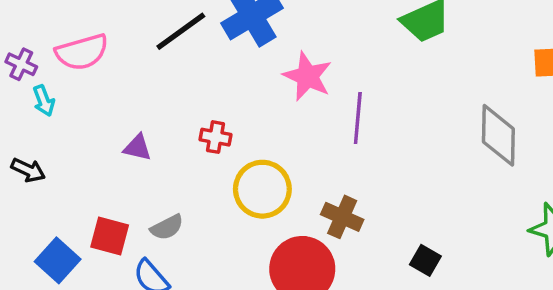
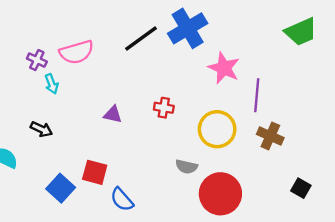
yellow circle: (262, 189) -> (217, 129), moved
brown cross: (342, 217) -> (270, 136), moved
gray semicircle: (167, 227) -> (186, 167), moved, turned 40

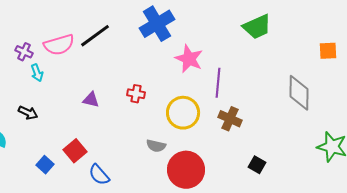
black line: (141, 39) -> (95, 36), moved
red square: (95, 172) -> (75, 151), turned 35
blue square: (61, 188) -> (45, 165), size x0.7

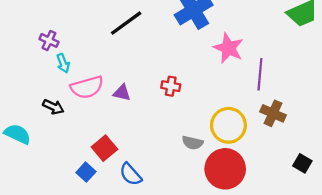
pink semicircle: (59, 45) -> (87, 87), moved
yellow circle: (183, 113) -> (228, 125), moved
blue square: (45, 165) -> (86, 172), moved

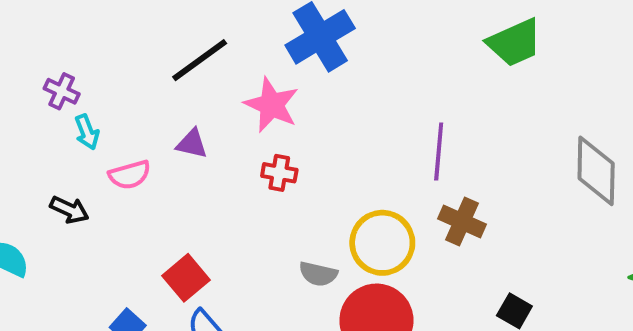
pink star: (228, 48) -> (272, 105), moved
pink semicircle: (87, 87) -> (130, 175), size x0.7
purple triangle: (122, 93) -> (192, 144), moved
red square: (104, 148) -> (186, 278), moved

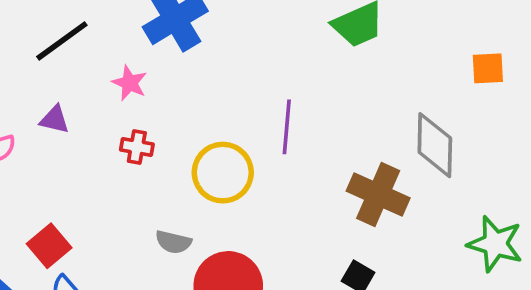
pink star: (272, 105) -> (130, 83), size x0.7
brown cross: (462, 221) -> (378, 194), moved, size x1.4
yellow circle: (382, 243) -> (223, 173), moved

